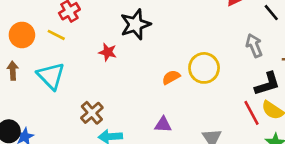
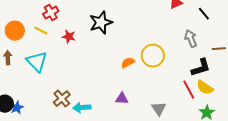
red star: (108, 52) -> (69, 37), moved
brown cross: (92, 113) -> (62, 99), moved

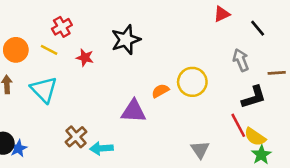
yellow semicircle: (205, 88) -> (255, 137), moved
purple triangle: (122, 99) -> (133, 111), moved, size x1.5

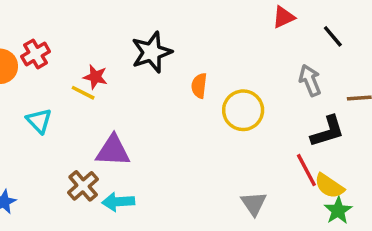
red cross: (62, 27) -> (36, 54), moved
yellow line: (49, 50) -> (83, 93), moved
cyan triangle: (44, 90) -> (39, 121), size x0.7
orange semicircle: (160, 91) -> (199, 86), moved, turned -54
purple triangle: (133, 111) -> (113, 151), moved

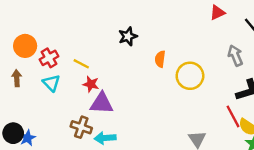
black star: (152, 52) -> (128, 36), size x0.7
red cross: (36, 54) -> (49, 58), moved
red star: (95, 77) -> (91, 84), moved
brown cross: (83, 186) -> (81, 127), turned -30

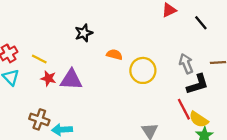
gray arrow: (235, 55) -> (186, 64), moved
orange semicircle: (160, 59) -> (114, 55), turned 98
purple triangle: (102, 103) -> (71, 80), moved

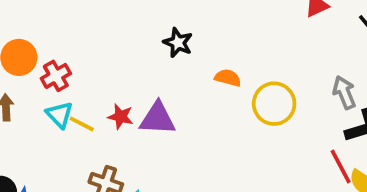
black star: (84, 33) -> (178, 43), turned -30
yellow line: (39, 59) -> (82, 124), moved

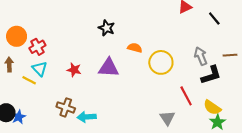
purple triangle: (158, 118) -> (109, 68), moved
yellow line: (82, 124) -> (29, 80), moved
red line: (341, 167) -> (186, 96), moved

